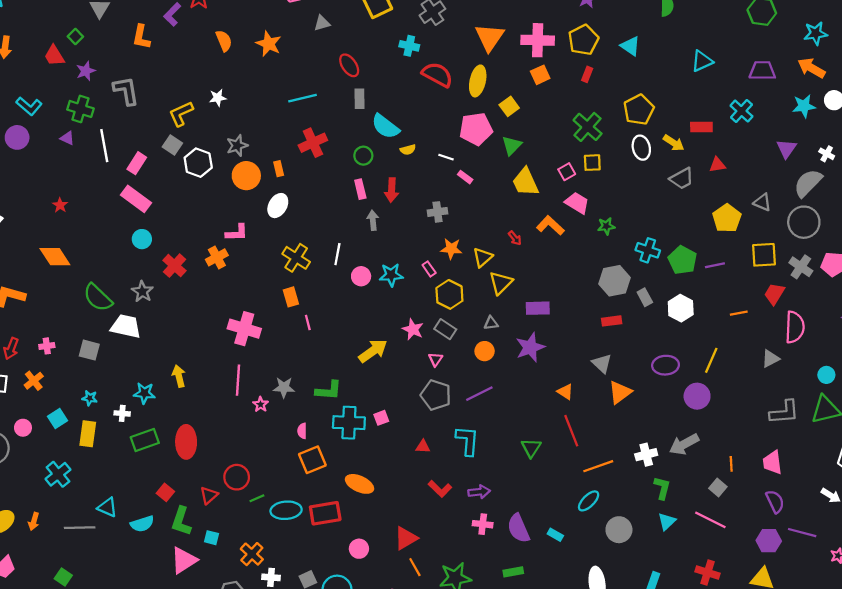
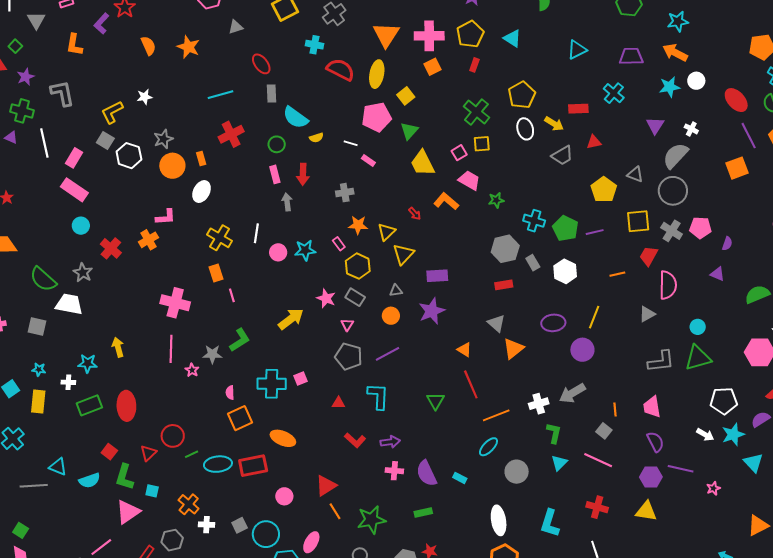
green L-shape: (329, 390) -> (240, 340), moved, turned -35

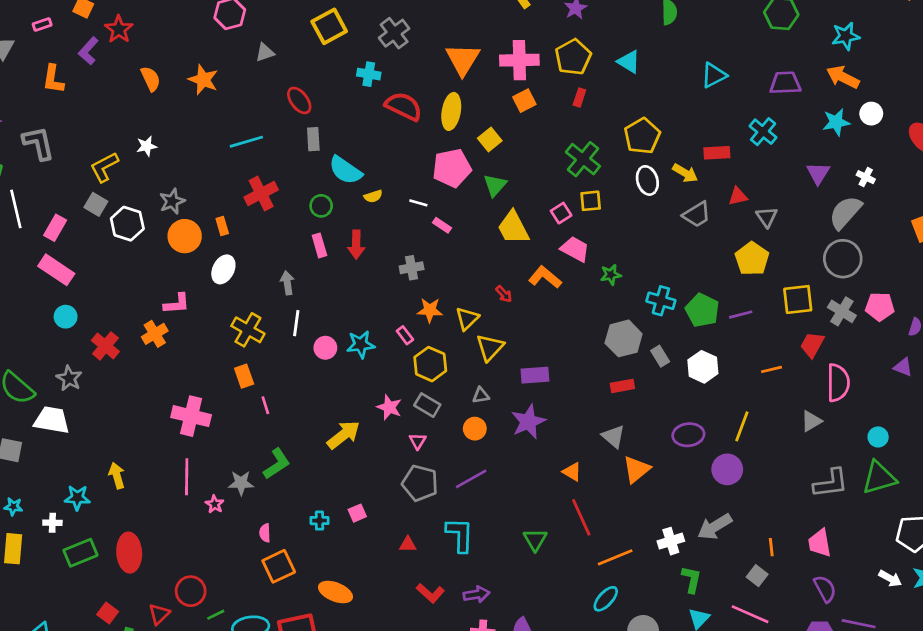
gray triangle: (635, 174) -> (767, 217), moved, turned 36
gray arrow: (287, 202) -> (287, 283), moved
cyan cross: (272, 384) -> (320, 521), size x0.5

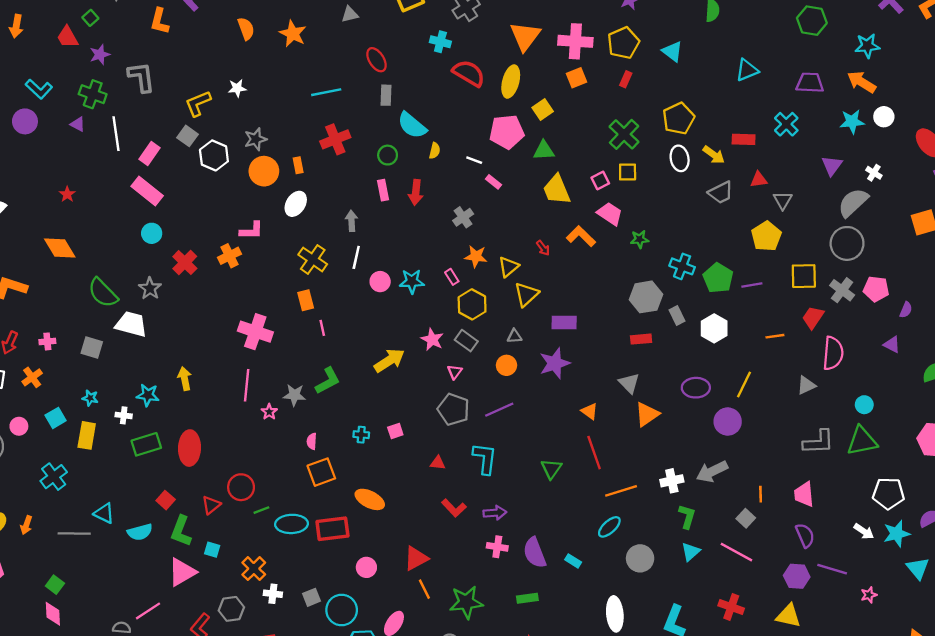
green triangle: (495, 185) -> (544, 151), turned 40
yellow semicircle: (373, 196) -> (435, 151), turned -63
gray cross: (412, 268) -> (463, 217), turned -30

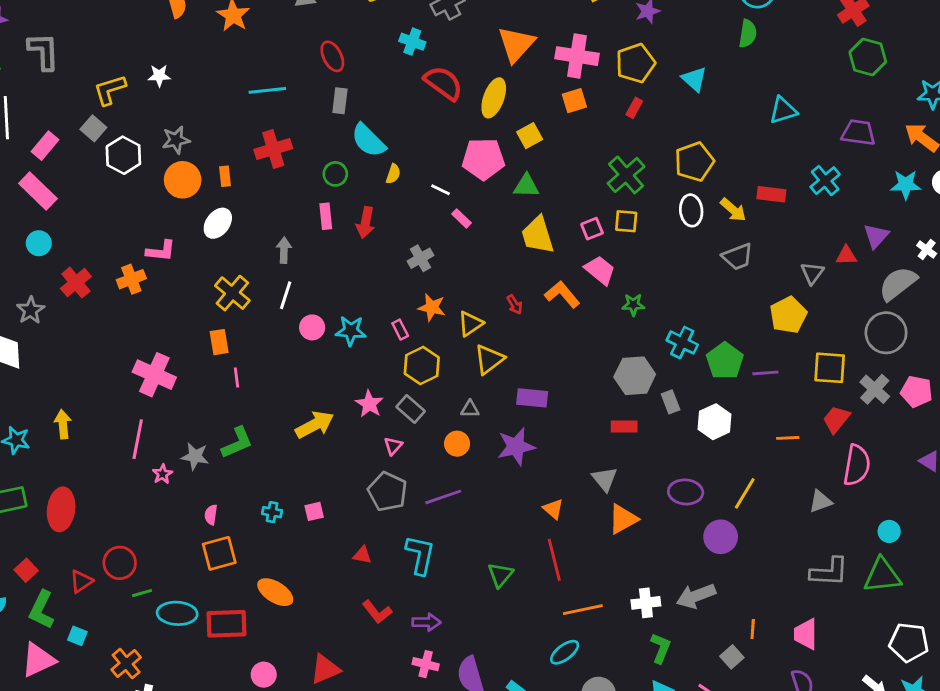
red triangle: (759, 180) -> (846, 256), moved

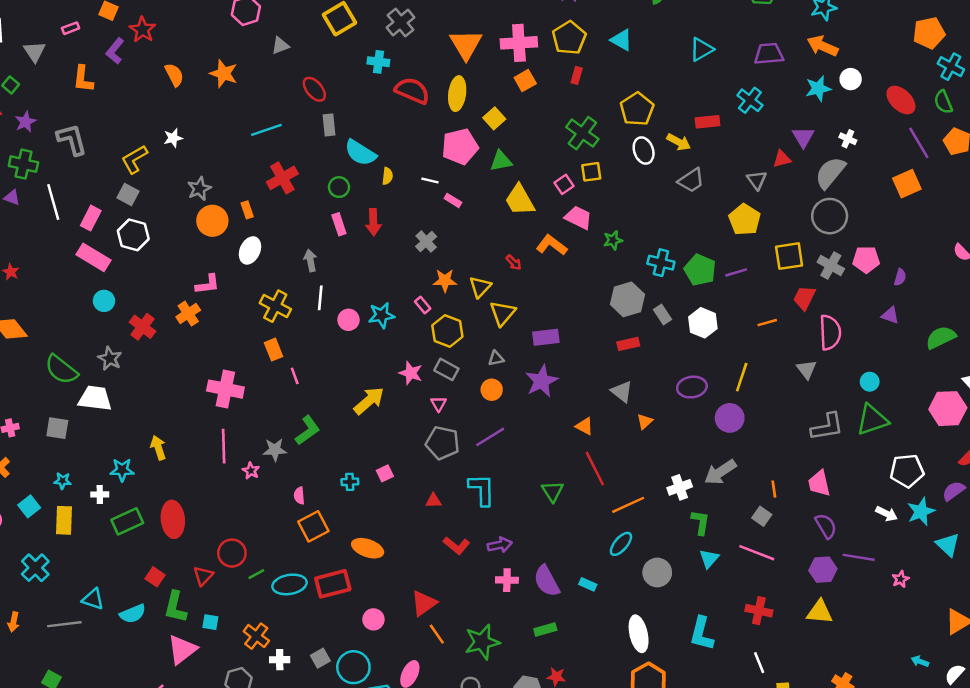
white hexagon: (123, 155) -> (133, 235), moved
gray triangle: (820, 501) -> (807, 369), turned -35
orange triangle: (623, 519) -> (645, 421), size x0.6

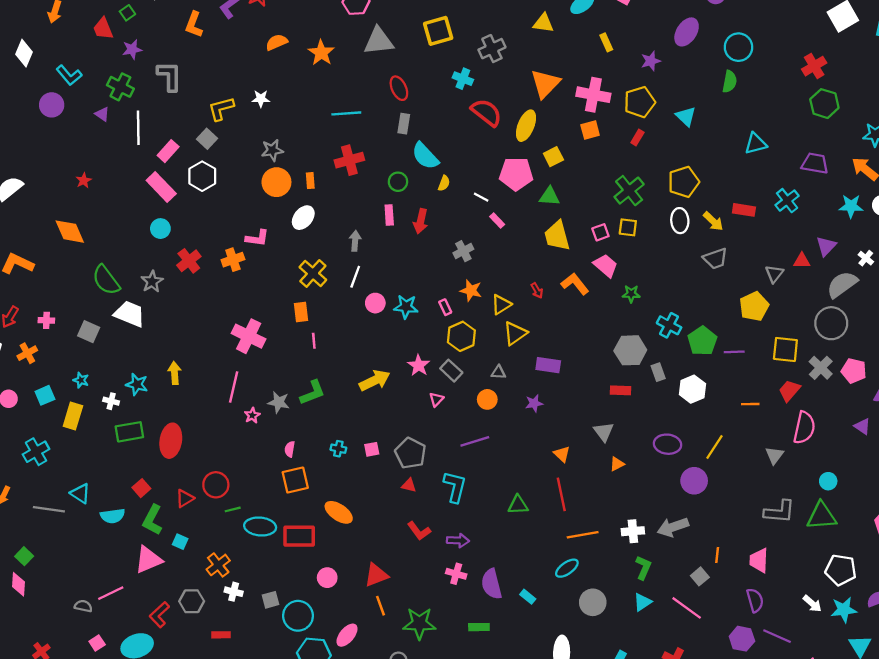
gray triangle: (280, 46) -> (379, 41), size x1.8
orange semicircle: (174, 75) -> (277, 42), turned -100
purple star: (542, 381) -> (534, 403), size x0.6
gray pentagon: (442, 443) -> (410, 453), moved
green triangle: (553, 491) -> (518, 505), turned 45

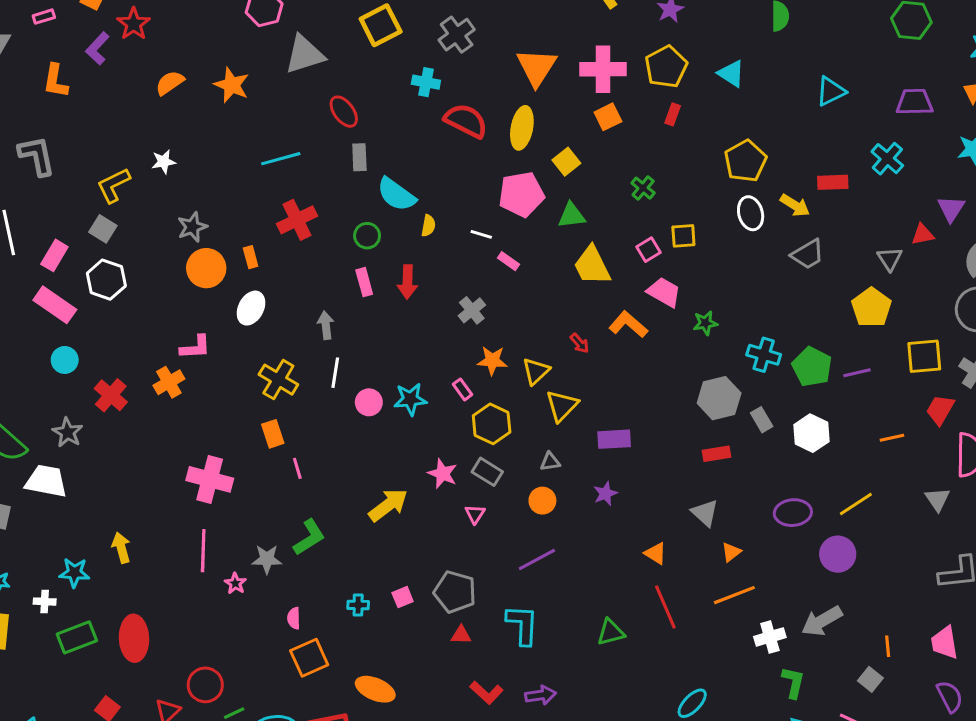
green cross: (629, 191) -> (643, 188), moved, size x0.6
yellow line: (714, 447) -> (856, 504), turned 35
orange line: (583, 535) -> (734, 595), moved

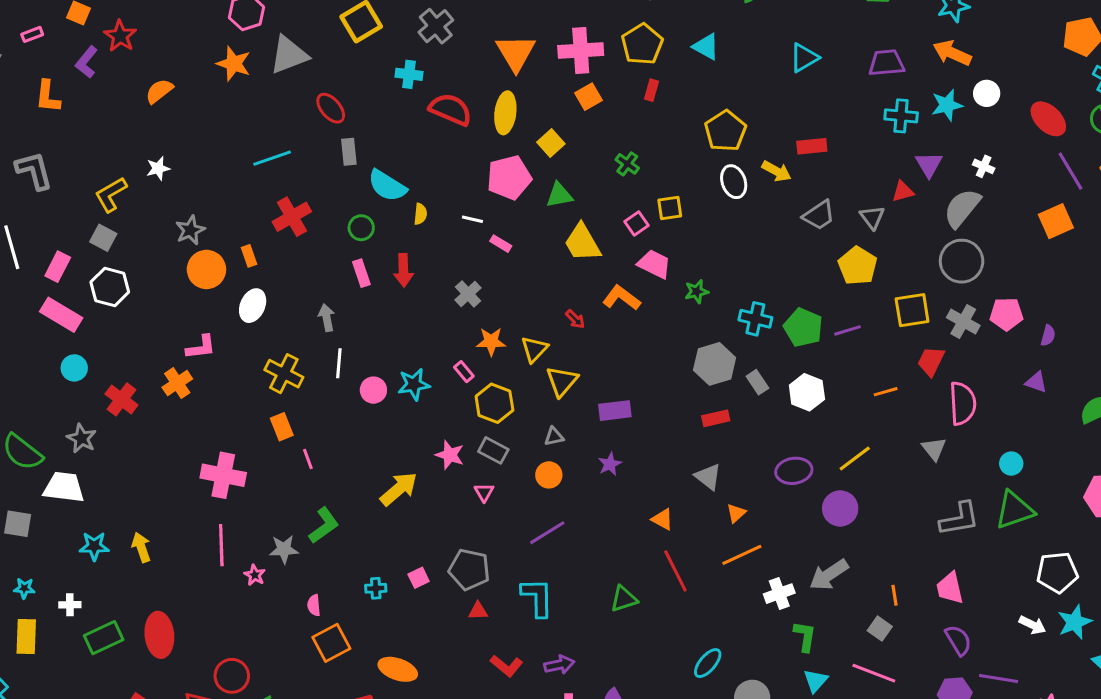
orange star: (232, 85) -> (234, 64), moved
cyan cross: (887, 159) -> (901, 116), moved, turned -32
gray trapezoid: (808, 254) -> (819, 215), moved
cyan star: (74, 573) -> (94, 546), moved

